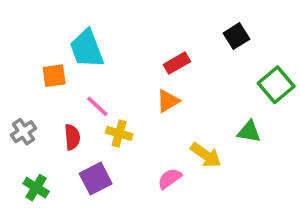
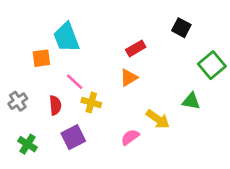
black square: (236, 36) -> (181, 28), turned -30

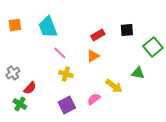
black square: (181, 28) -> (127, 30), moved, turned -32
orange square: (41, 58) -> (15, 25), moved
pink line: (75, 82) -> (60, 53), moved
red semicircle: (55, 105) -> (30, 88), moved, turned 48
purple square: (73, 137) -> (67, 105), moved

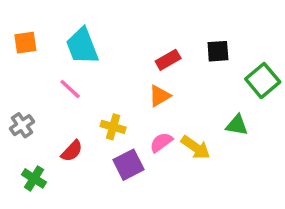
pink line: (60, 53) -> (70, 89), moved
red semicircle: (30, 88) -> (72, 151), moved
pink semicircle: (94, 99) -> (161, 142), moved
purple square: (67, 105) -> (129, 165), moved

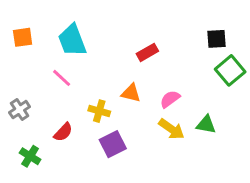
black square: (218, 51) -> (217, 39), moved
orange triangle: (160, 96) -> (131, 93), moved, turned 45
green triangle: (237, 125) -> (206, 125), moved
pink semicircle: (161, 142) -> (170, 99), moved

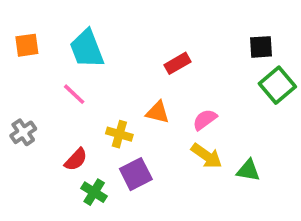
green triangle: (206, 125) -> (248, 170), moved
green cross: (30, 156) -> (94, 192), moved

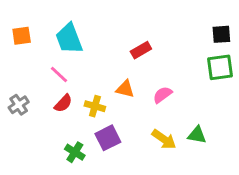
black square: (261, 47) -> (221, 34), moved
green square: (277, 85) -> (220, 67), turned 32
yellow arrow: (207, 156) -> (164, 139), moved
red semicircle: (76, 160) -> (63, 103), moved

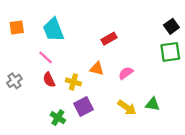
black square: (221, 34) -> (171, 26), turned -32
red semicircle: (63, 103) -> (49, 80), turned 112

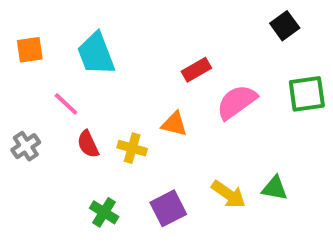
black square: (171, 26) -> (285, 26), moved
pink line: (46, 57) -> (66, 104), moved
pink semicircle: (126, 73) -> (237, 102), moved, size x1.5
purple square: (83, 106) -> (168, 208), moved

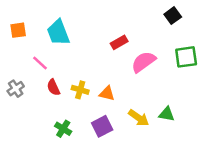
orange triangle: (174, 124) -> (107, 93), moved

